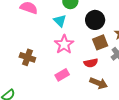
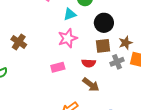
cyan triangle: (60, 21) -> (70, 14), turned 40
brown cross: (27, 57) -> (19, 42), moved

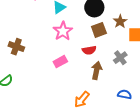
gray cross: (117, 62) -> (120, 58), moved
brown arrow: (91, 85) -> (97, 70), turned -102

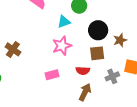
brown star: (120, 21) -> (120, 40), moved
gray cross: (120, 58) -> (112, 76), moved

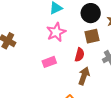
red semicircle: (83, 71) -> (79, 55), turned -72

